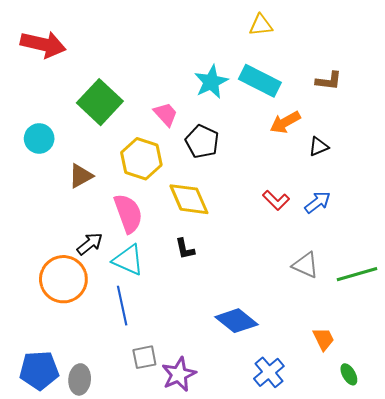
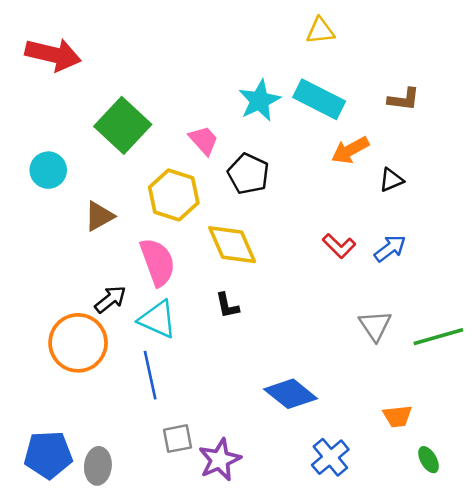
gray triangle: (305, 265) -> (375, 325), turned 32
orange trapezoid: (324, 339) -> (397, 416), turned 110

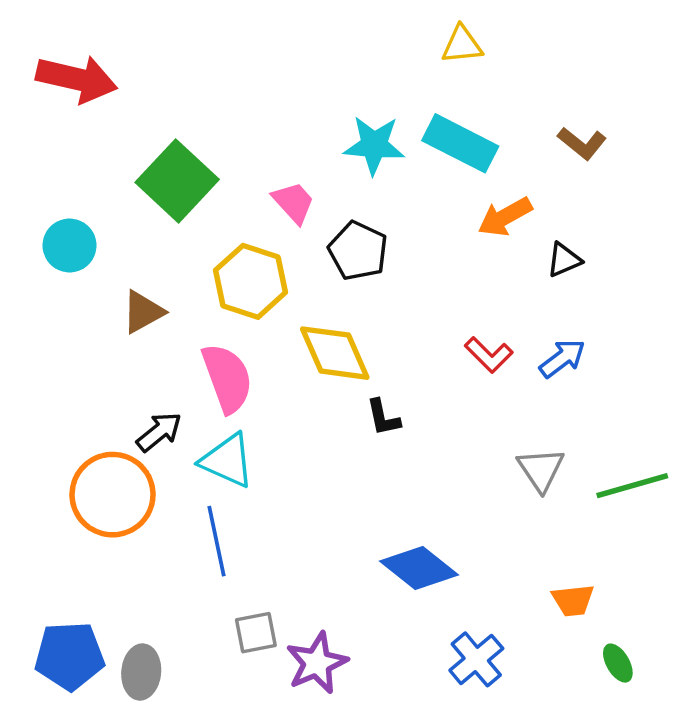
brown L-shape: (404, 99) -> (582, 143), turned 32
cyan star: (259, 100) -> (374, 145), turned 30
black L-shape: (227, 306) -> (383, 418), moved

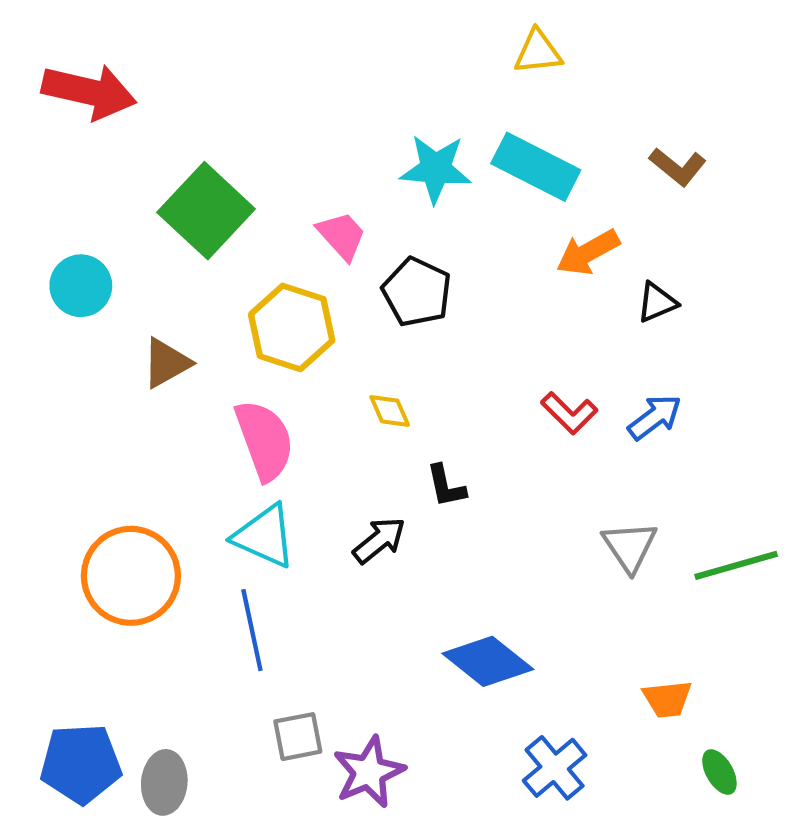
yellow diamond: (335, 353) -> (390, 411), size x0.5
black arrow: (159, 432) -> (379, 540), moved

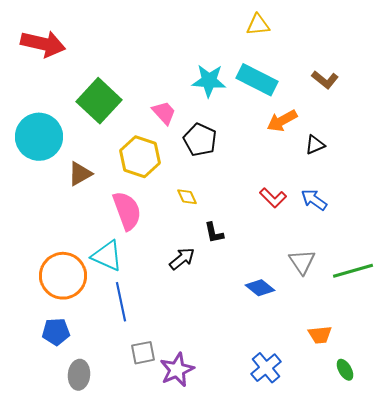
cyan circle: (81, 286) -> (39, 137), size x1.6
blue arrow: (655, 417) -> (314, 200), turned -108
cyan triangle: (264, 536) -> (107, 256), moved
blue diamond: (488, 661) -> (260, 288), moved, size x0.7
blue pentagon: (81, 764) -> (56, 332), moved, size x0.7

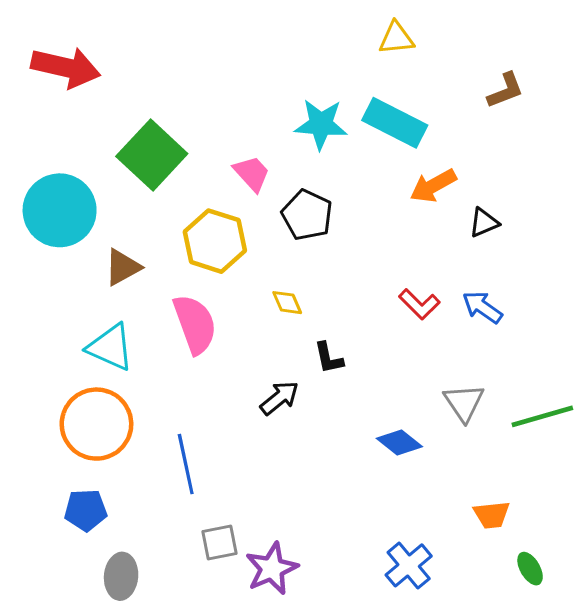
brown L-shape: (325, 80) -> (505, 90), moved, turned -60
cyan triangle: (107, 256) -> (110, 347), moved

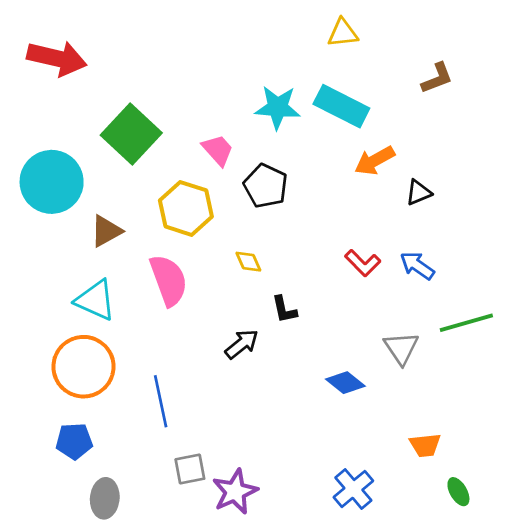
green line: (542, 416) -> (466, 323), moved

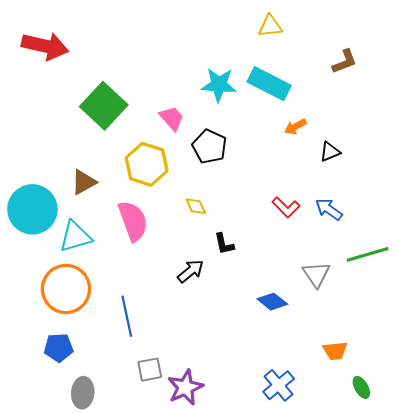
orange arrow: (375, 161) -> (295, 127), size x0.7
cyan circle: (52, 182) -> (32, 209), moved
cyan triangle: (95, 300) -> (75, 237), turned -40

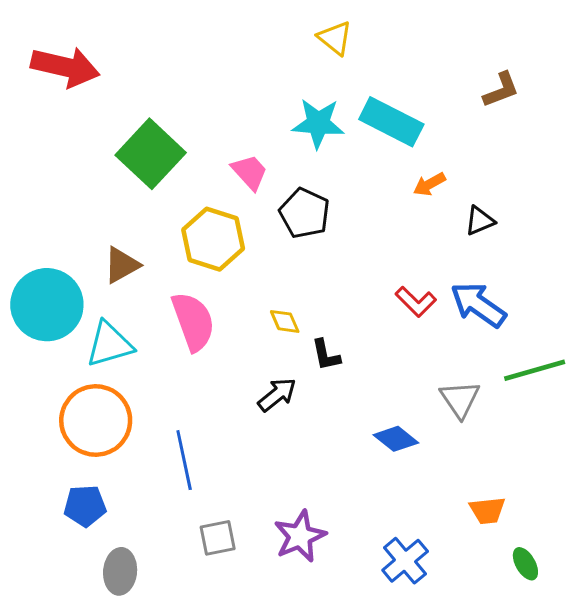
yellow triangle: (270, 26) -> (335, 38), moved, turned 45
yellow diamond: (196, 206) -> (285, 321), moved
blue arrow: (329, 209) -> (478, 305), size x1.4
purple star: (185, 387) -> (300, 536), moved

